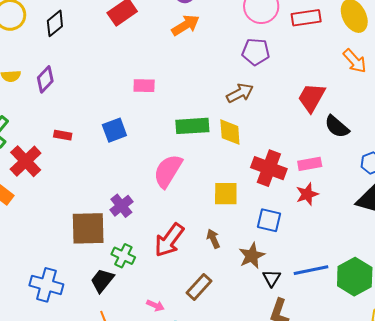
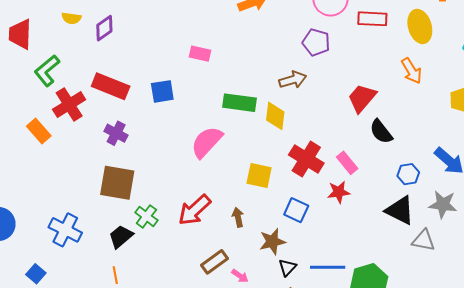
red rectangle: (63, 135) -> (111, 86), size x2.0
pink rectangle: (310, 164) -> (347, 163), turned 50
purple cross: (121, 206) -> (116, 133), moved, turned -35
pink arrow: (155, 305) -> (240, 276), moved

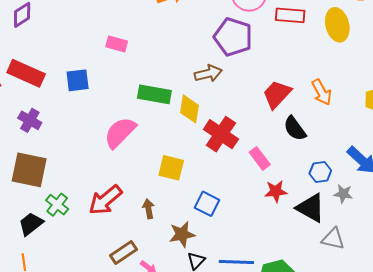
purple pentagon: (316, 42) -> (233, 37), size x1.4
orange arrow: (412, 71) -> (322, 92), moved
red cross: (306, 159) -> (221, 134), moved
red star: (339, 192) -> (276, 191), moved
gray star: (443, 204) -> (343, 194), moved, size x0.7

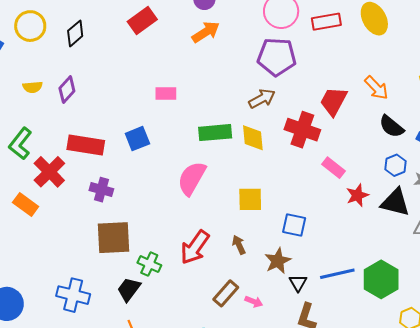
black semicircle: (295, 128) -> (391, 126), moved
red cross: (221, 134) -> (302, 130), moved

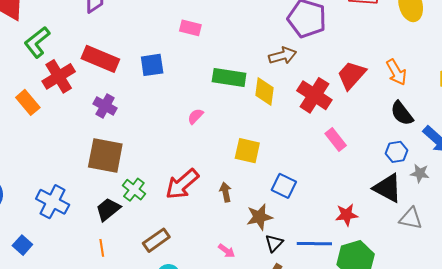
pink semicircle: (192, 178) -> (195, 116), size x0.5
red star: (357, 195) -> (347, 215), moved
brown rectangle: (226, 293) -> (156, 240), moved

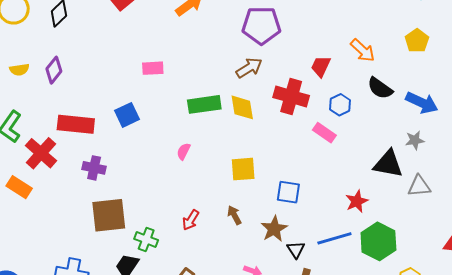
red trapezoid: (352, 75) -> (321, 66), size x0.7
blue hexagon: (397, 152) -> (340, 105), moved
red arrow: (182, 184) -> (191, 220), size x0.6

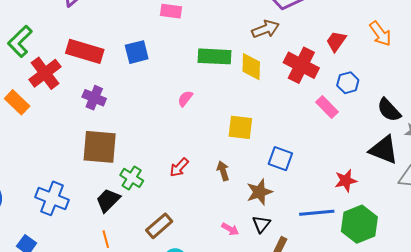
black semicircle: (380, 88) -> (389, 110), moved
black triangle: (296, 250) -> (261, 224), moved

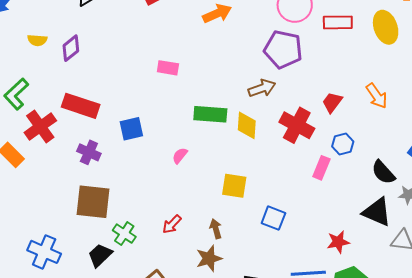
blue square: (137, 52) -> (131, 129), moved
pink rectangle: (327, 107) -> (321, 168), turned 65
brown star: (259, 192) -> (209, 258), moved

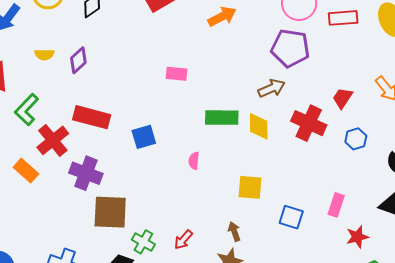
purple cross: (89, 152) -> (86, 173), moved, size x1.4
pink semicircle: (180, 156) -> (194, 161), turned -30
pink rectangle: (321, 168) -> (336, 205), moved
red arrow: (172, 224) -> (183, 240), moved

